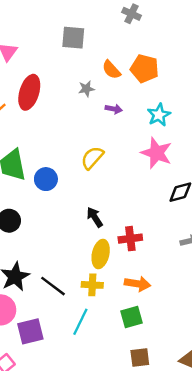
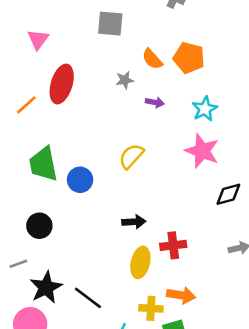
black arrow: (95, 217) -> (134, 222), turned 120
yellow cross: (92, 285) -> (151, 308), moved

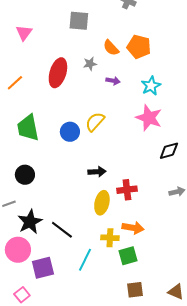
red ellipse: (62, 84) -> (58, 73), moved
blue circle: (80, 180) -> (70, 132), moved

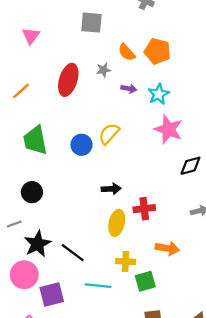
cyan star: (151, 86) -> (159, 94), moved
orange arrow: (133, 228) -> (167, 248), moved
cyan line: (85, 260) -> (98, 286), turned 70

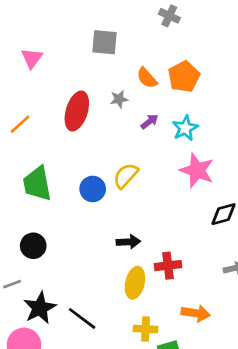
orange pentagon: (157, 51) -> (184, 77), turned 30
purple arrow: (129, 89) -> (149, 122), turned -48

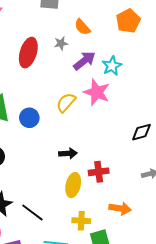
orange pentagon: (184, 77) -> (128, 21), moved
purple arrow: (149, 122) -> (84, 61), size x1.6
pink star: (197, 170) -> (97, 92), moved
blue circle: (93, 189) -> (29, 118), moved

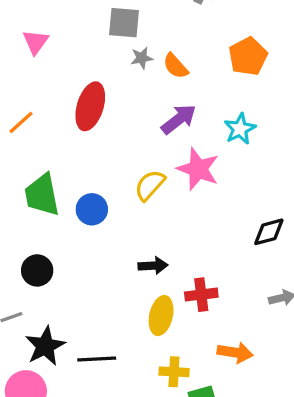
gray star: (61, 43) -> (142, 58), moved
cyan star: (112, 66) -> (240, 129), moved
black line: (32, 213) -> (97, 359), turned -40

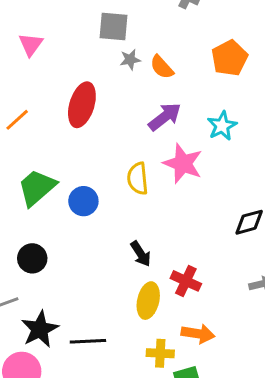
yellow semicircle: (150, 185) -> (138, 179), turned -48
green trapezoid: (42, 195) -> (37, 188), turned 60
black arrow: (153, 266) -> (141, 254), turned 60
red cross: (201, 295) -> (186, 281), turned 32
orange arrow: (235, 353) -> (198, 334), moved

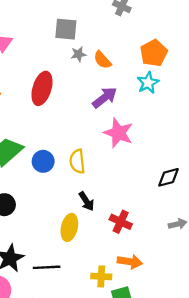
cyan star: (222, 126) -> (148, 83), moved
yellow semicircle: (138, 179) -> (77, 161), moved
yellow ellipse: (148, 301) -> (69, 227), moved

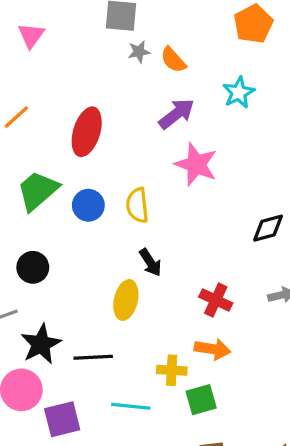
orange pentagon: (154, 53) -> (253, 24), moved
red ellipse: (42, 88) -> (87, 132), moved
red cross: (121, 222) -> (216, 300), moved

